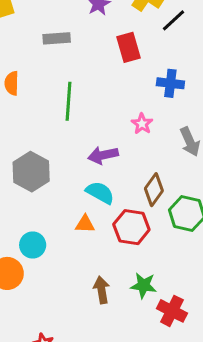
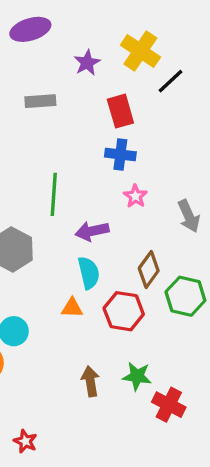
blue cross: (170, 83) -> (120, 154), moved
green line: (69, 101) -> (54, 194), moved
cyan semicircle: (100, 193) -> (89, 273), turned 48

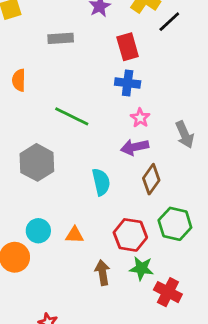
green line: (54, 194) -> (72, 116), turned -68
purple arrow: (92, 231) -> (135, 147), moved
green hexagon: (185, 296) -> (175, 224), moved
orange triangle: (72, 308) -> (75, 235), moved
red hexagon: (124, 311) -> (130, 235), moved

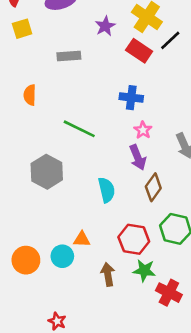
red rectangle: (128, 47) -> (139, 51), moved, turned -40
purple arrow: (135, 147) -> (138, 157), turned -100
cyan circle: (38, 231) -> (62, 256), moved

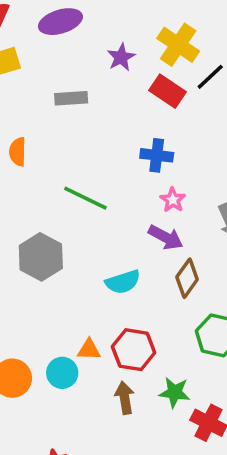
purple arrow: (138, 157) -> (166, 237), turned -40
cyan semicircle: (107, 190) -> (123, 282), turned 85
red hexagon: (134, 239) -> (134, 350), moved

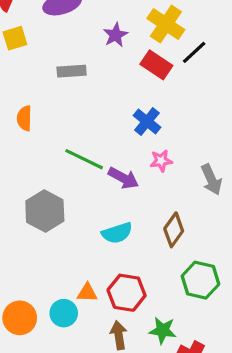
blue cross: (157, 155) -> (147, 121), turned 32
pink star: (173, 200) -> (161, 161), turned 30
purple arrow: (166, 237) -> (123, 178), moved

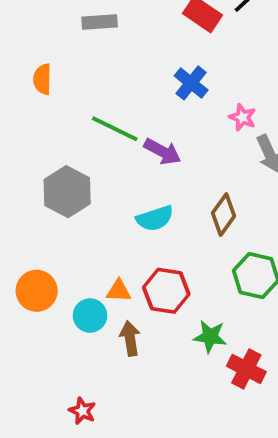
pink star: (161, 161) -> (243, 117), moved, turned 30
orange circle: (20, 318) -> (37, 291), moved
brown arrow: (119, 335) -> (130, 338), moved

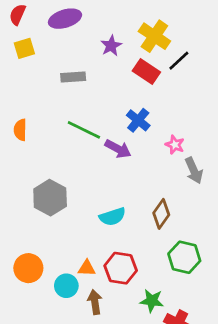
orange semicircle: (42, 79) -> (20, 130), moved
green line: (115, 129) -> (84, 130), moved
purple arrow: (162, 152) -> (118, 149), moved

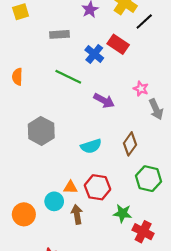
red rectangle: (146, 71) -> (118, 44), moved
blue cross: (138, 120) -> (94, 54), moved
purple arrow: (118, 149) -> (104, 101), moved
orange circle: (28, 268) -> (24, 214), moved

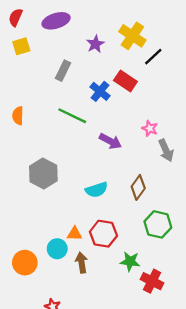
gray rectangle: (60, 34) -> (63, 71), turned -60

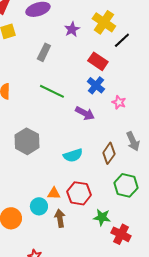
blue cross: (100, 91) -> (96, 85), moved
gray arrow: (166, 150) -> (133, 141), moved

